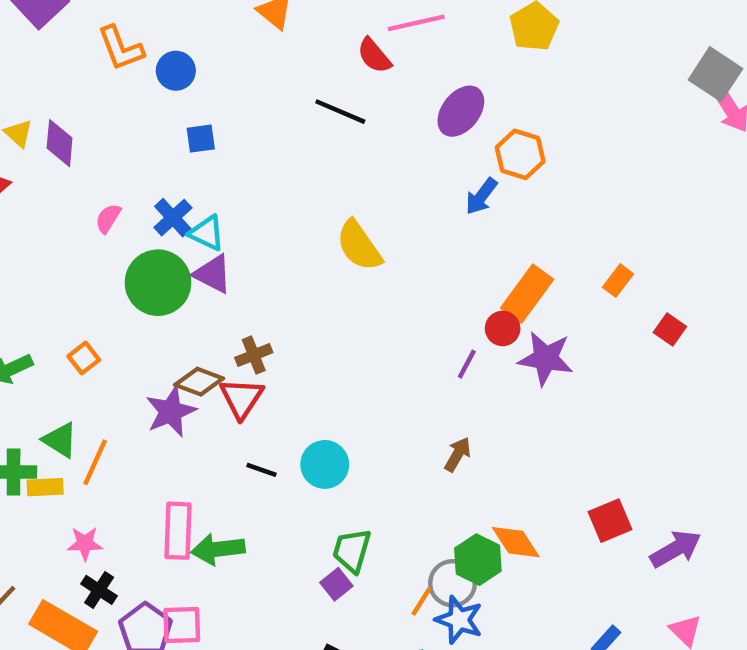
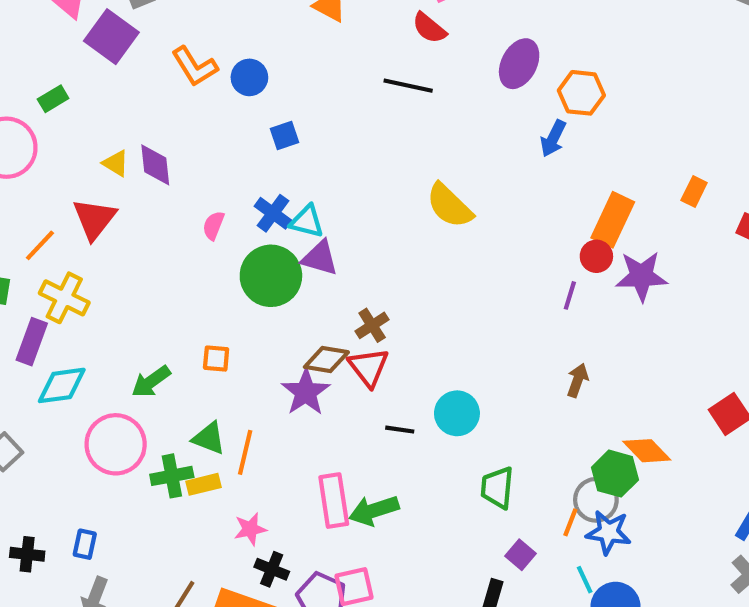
orange square: (84, 358) -> (216, 359), turned -36
purple square: (336, 584) -> (520, 555), moved

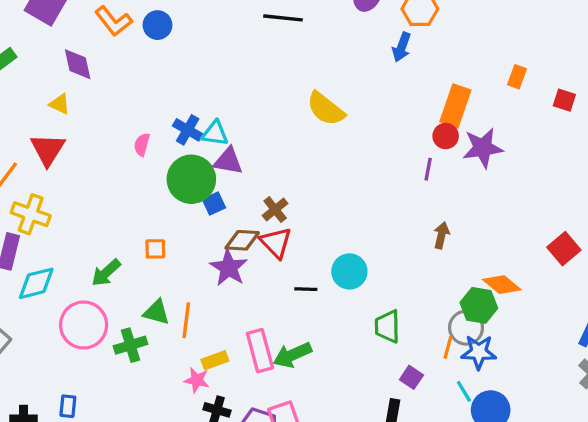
blue square: (284, 135) -> (214, 204), moved
purple diamond: (155, 165) -> (78, 64), moved
yellow rectangle: (204, 484) -> (215, 360), moved
pink star: (250, 529) -> (197, 380), turned 30

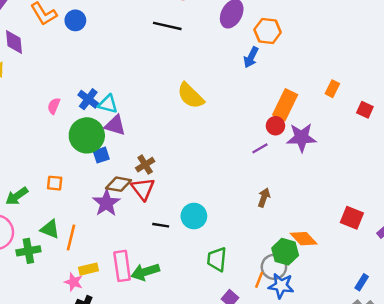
purple line: (428, 169) -> (260, 148), turned 42
red square: (564, 249) -> (352, 218), turned -35

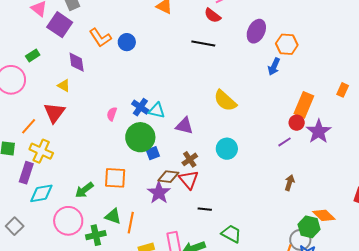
purple triangle: (115, 125) -> (184, 126), moved
purple star: (301, 138) -> (319, 131), turned -30
orange square: (55, 183) -> (115, 178), size x1.6
cyan circle: (194, 216) -> (227, 149), moved
green trapezoid: (217, 259) -> (231, 234), moved, turned 115

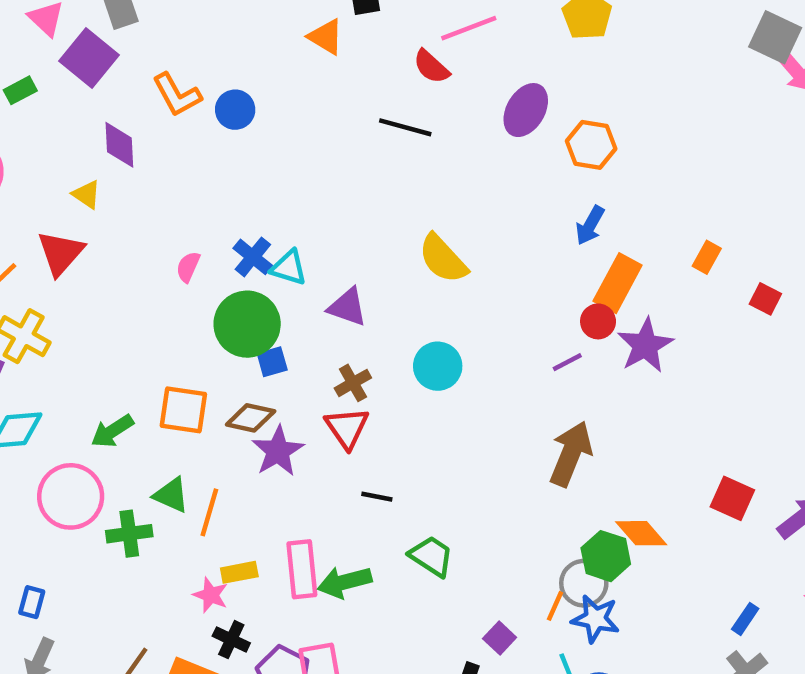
green rectangle: (33, 56) -> (20, 90), moved
blue arrow: (274, 67) -> (590, 225), moved
brown diamond: (168, 177) -> (251, 418), moved
brown arrow: (290, 183) -> (571, 454), size x1.8

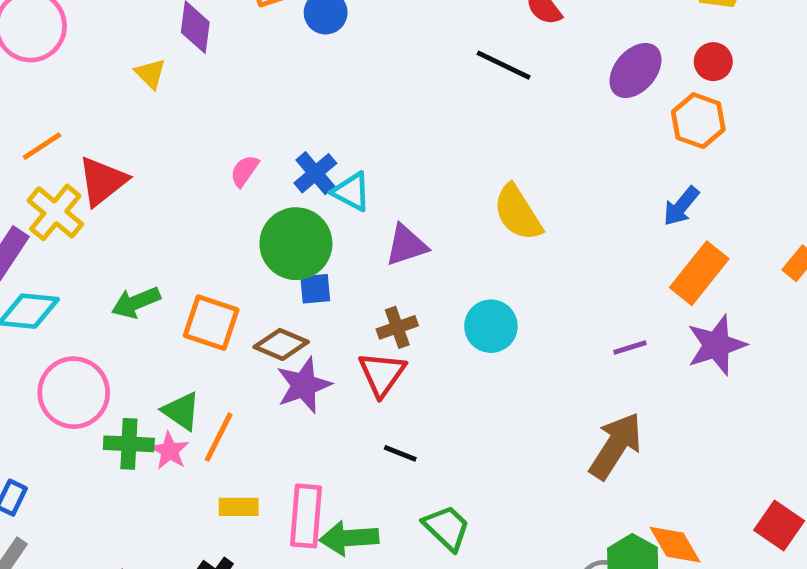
red triangle: (61, 253) -> (102, 181), moved
purple triangle: (347, 307) -> (406, 245), turned -48
red circle: (598, 321) -> (713, 62), moved
green arrow: (112, 431) -> (136, 302), moved
pink star: (211, 595) -> (170, 451), moved

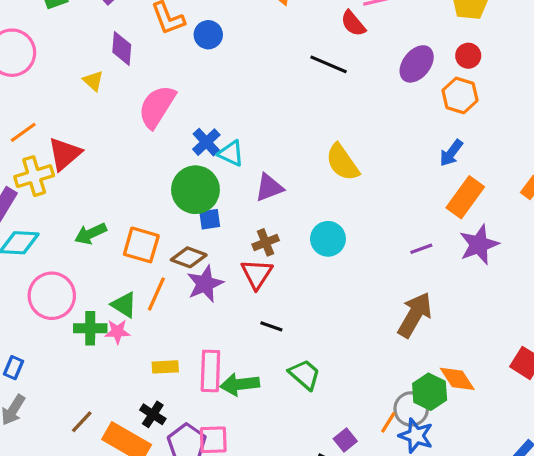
pink semicircle: (244, 171) -> (157, 107), moved, size x2.0
yellow cross: (55, 212) -> (34, 176), turned 36
orange line: (219, 437) -> (156, 294), moved
pink star: (170, 451) -> (117, 332), turned -30

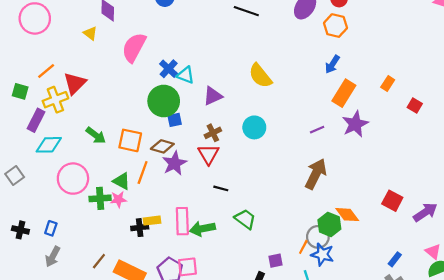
green arrow: (91, 234) -> (96, 135), turned -114
black cross: (153, 414) -> (140, 228), moved, turned -35
purple square: (345, 440) -> (276, 261), turned 32

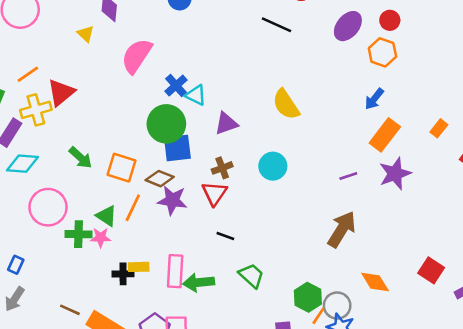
blue square: (175, 120) -> (177, 148), size x1.6
purple star: (174, 163) -> (172, 200), turned 30
green hexagon: (329, 224) -> (308, 297), moved
brown line: (99, 261) -> (70, 310), turned 70

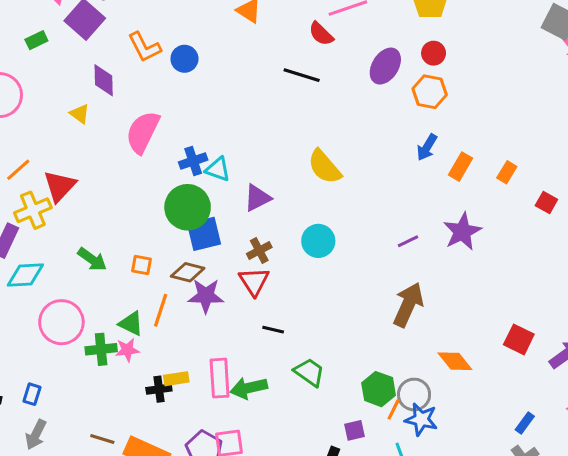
blue cross: (176, 86) -> (193, 161), turned 30
orange rectangle: (385, 135) -> (461, 167), moved, size x0.7
orange square: (121, 168) -> (141, 265), size x0.6

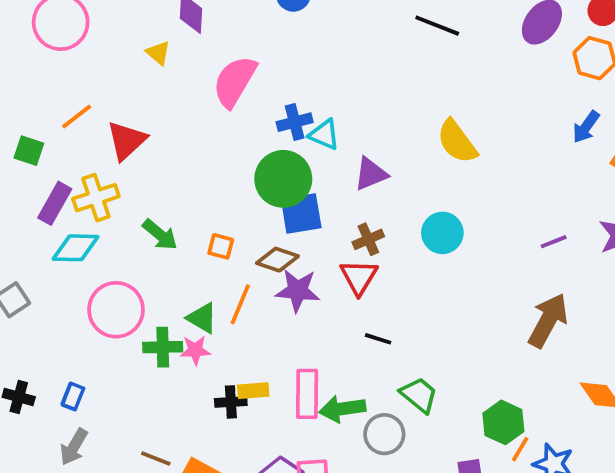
yellow cross: (33, 210) -> (96, 198), moved
gray circle: (414, 394) -> (384, 434), moved

